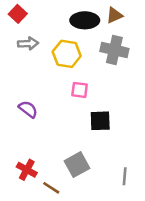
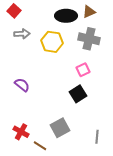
pink square: (80, 90) -> (83, 70), moved, turned -32
black square: (100, 121) -> (78, 94), turned -30

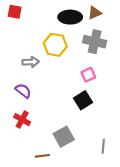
red square: (14, 11) -> (15, 12), turned -32
gray arrow: (22, 34) -> (31, 62), moved
red cross: (21, 132) -> (22, 120), moved
brown line: (40, 146) -> (42, 156), turned -40

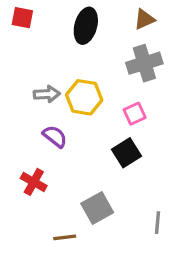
black ellipse: (70, 17) -> (86, 26), moved, turned -75
gray cross: (95, 42) -> (144, 63), turned -30
yellow hexagon: (55, 45) -> (84, 97), moved
purple semicircle: (23, 91) -> (55, 136), moved

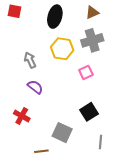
gray arrow: (47, 94) -> (30, 60), turned -112
yellow hexagon: (84, 97) -> (62, 49), moved
black square: (126, 153) -> (89, 112), moved
gray square: (97, 208) -> (62, 133), turned -36

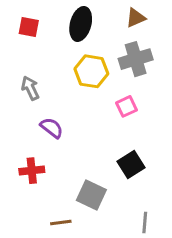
red square: (14, 11) -> (29, 27), moved
gray arrow: (30, 60) -> (30, 88), moved
red cross: (22, 116) -> (32, 171), turned -35
gray line: (100, 142) -> (145, 222), moved

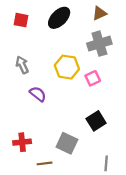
black ellipse: (81, 24) -> (59, 18), turned 30
yellow hexagon: (91, 71) -> (67, 67), moved
red cross: (32, 171) -> (22, 142), moved

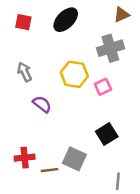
brown triangle: (99, 13) -> (122, 15), moved
brown line: (45, 163) -> (49, 170), moved

